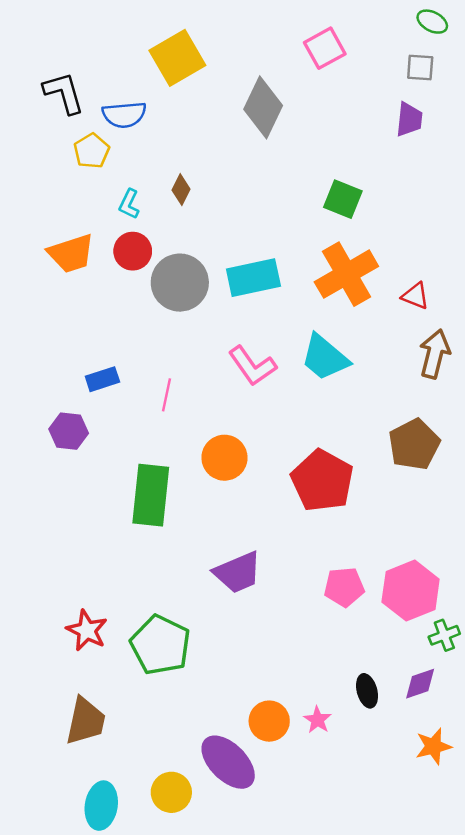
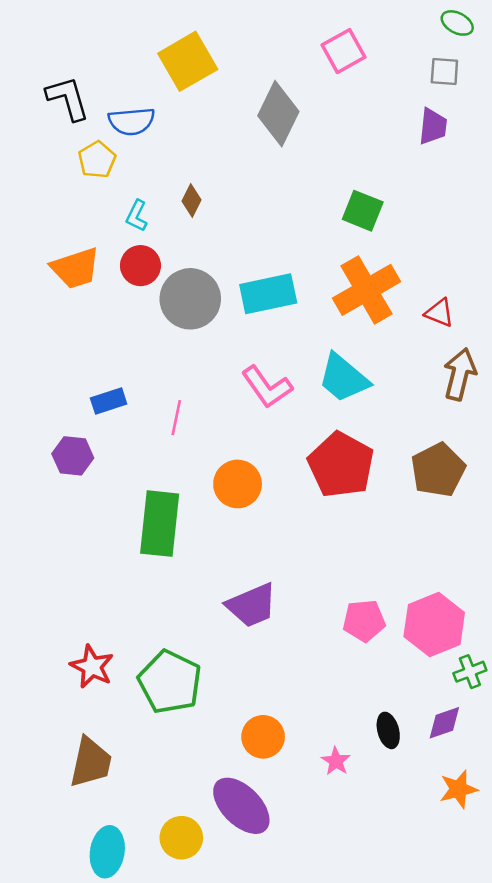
red pentagon: (322, 481) -> (341, 465), moved
orange circle: (269, 721) -> (263, 737), moved

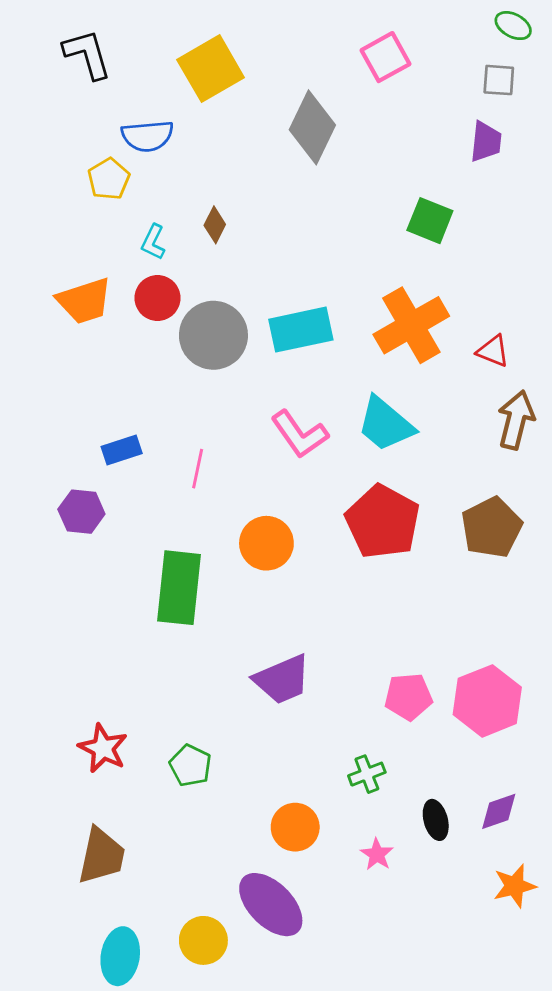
black L-shape: (68, 98) -> (87, 54), moved
green square: (363, 211) -> (430, 221), moved
green cross: (470, 672) -> (367, 774), moved
green pentagon: (170, 682) -> (190, 765), size x0.6

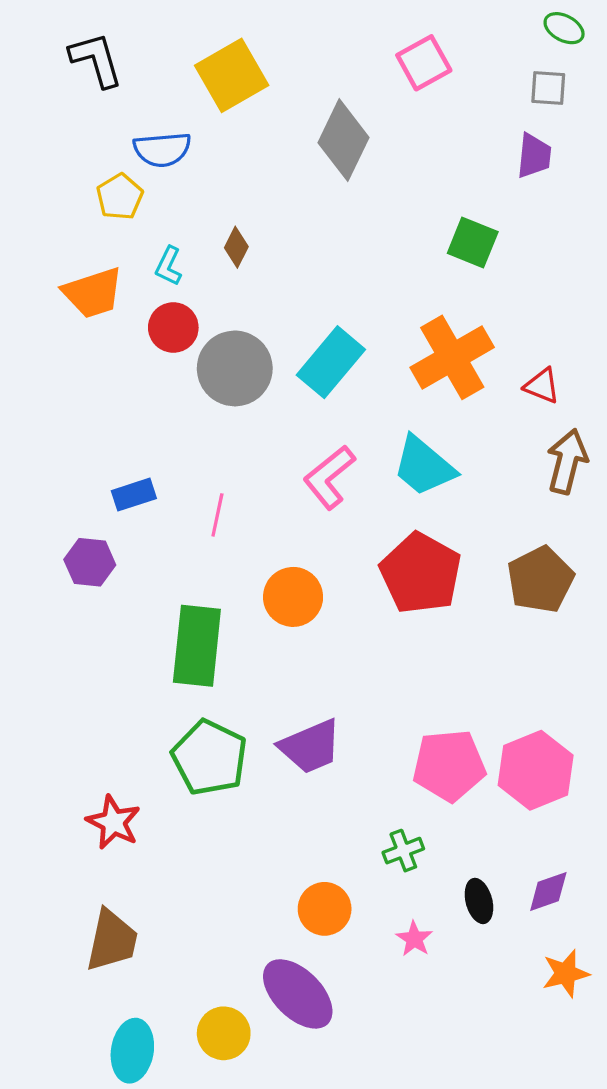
orange trapezoid: (84, 301) -> (93, 293), moved
cyan rectangle: (301, 330) -> (331, 362), turned -38
pink L-shape: (299, 434) -> (329, 477), turned 86
pink pentagon: (408, 697) -> (449, 765), size x1.4
green pentagon: (190, 765) -> (210, 758), moved, size x1.6

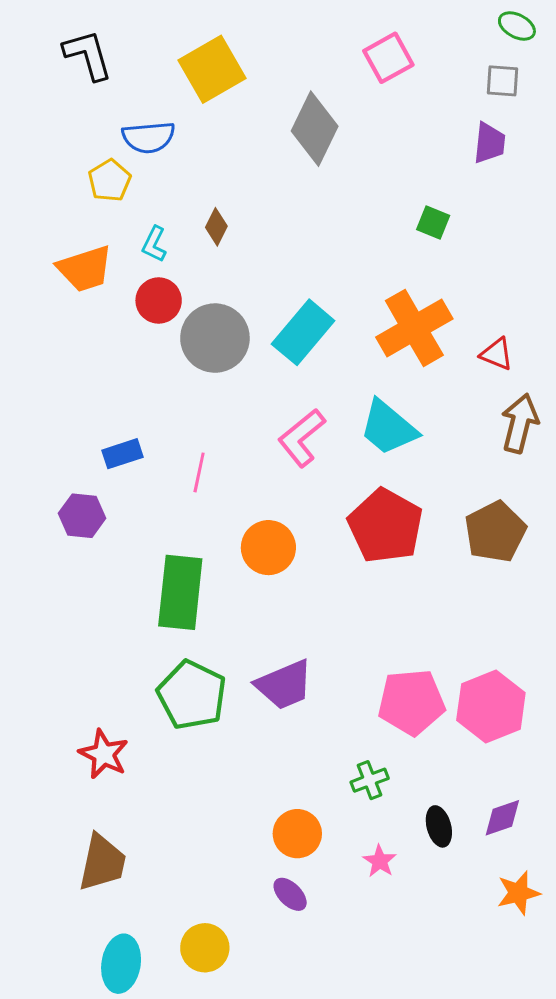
green square: (473, 242) -> (433, 222), size x0.7
purple ellipse: (298, 994) -> (290, 894), moved, size x0.5

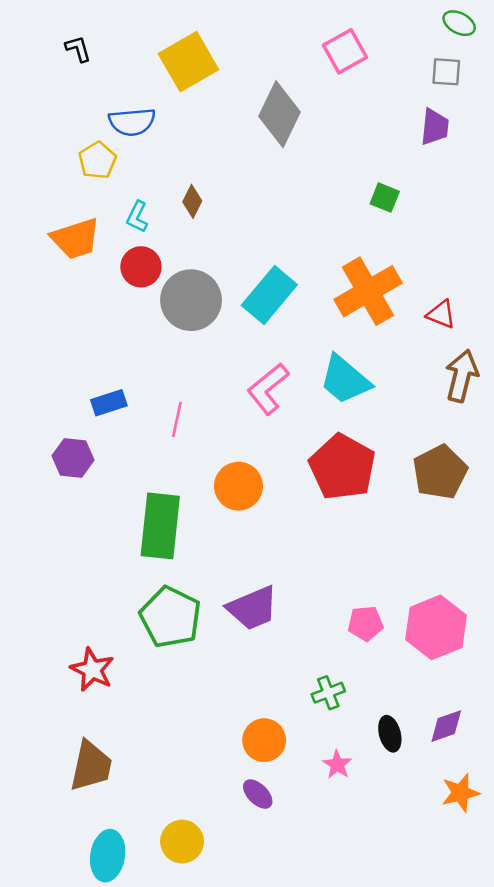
black L-shape: (88, 55) -> (78, 49), size x0.6
pink pentagon: (411, 702) -> (365, 623), size x0.6

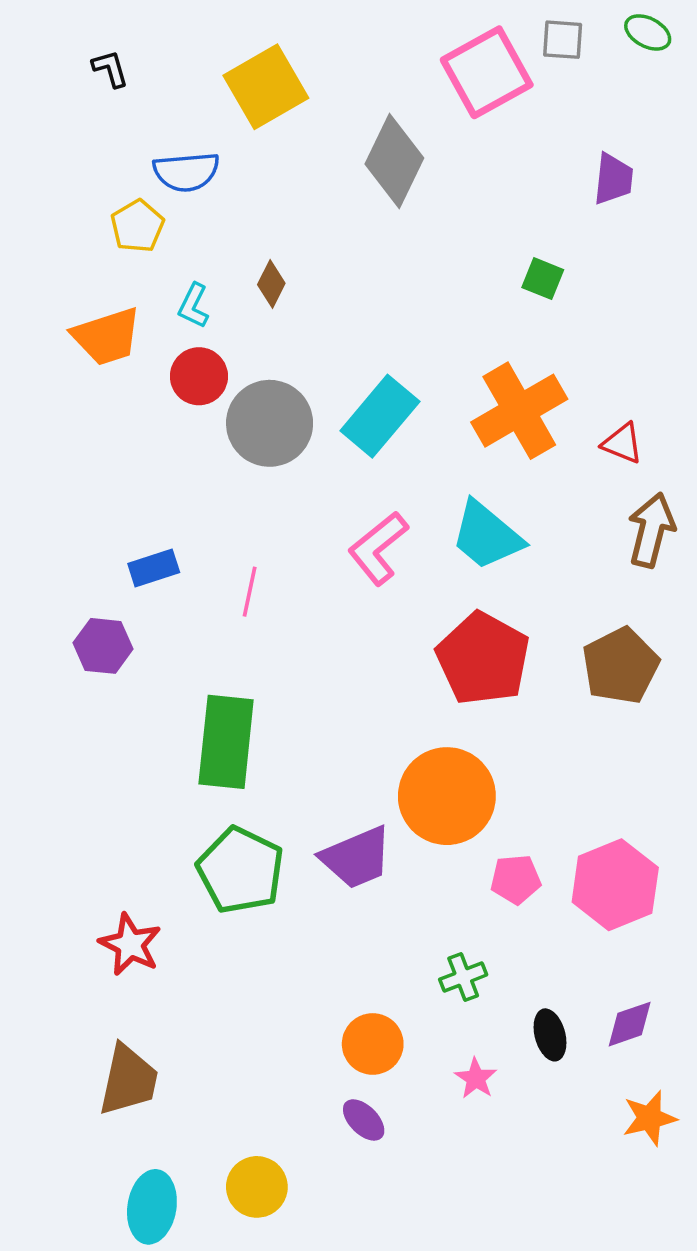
pink square: (345, 51) -> (487, 72), size x1.4
gray square: (446, 72) -> (563, 40), moved
orange circle: (238, 486) -> (447, 796), moved, size x1.4

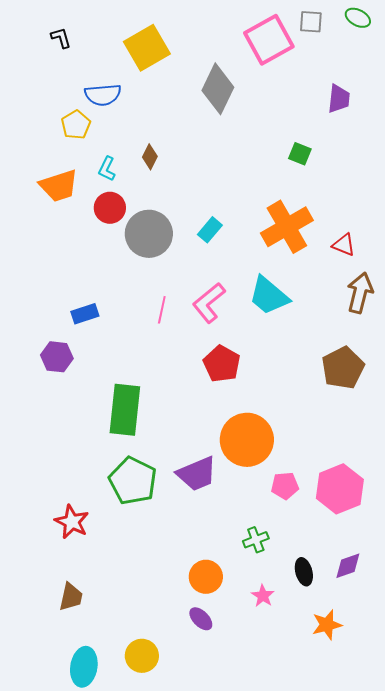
cyan rectangle: (380, 416) -> (210, 230), size x0.6
pink line: (250, 592) -> (162, 310), moved
red pentagon: (483, 659) -> (222, 364), moved, size x0.7
brown trapezoid: (128, 1080) -> (71, 597), size x0.7
orange star: (650, 1118) -> (327, 625), moved

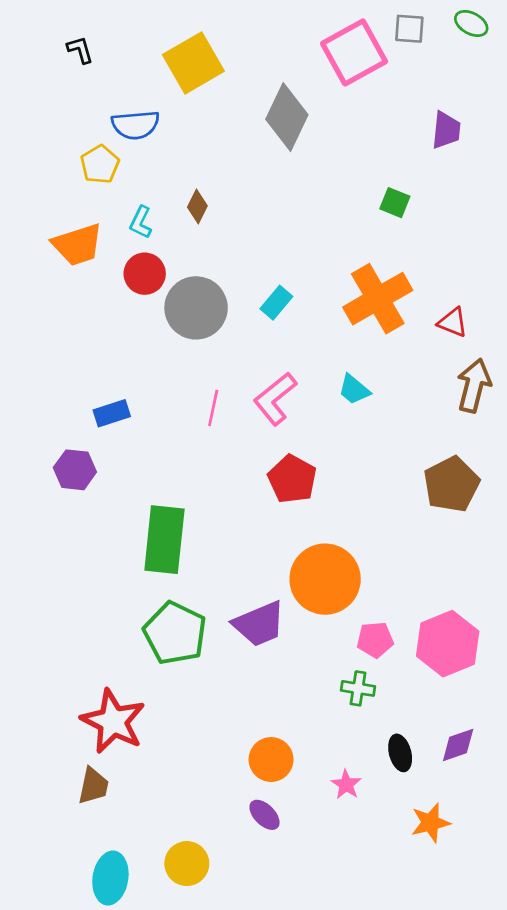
cyan trapezoid: (269, 296) -> (354, 390), size x0.6
red star: (72, 522) -> (113, 721), moved, size x1.4
green cross: (256, 540) -> (358, 688), moved, turned 30

